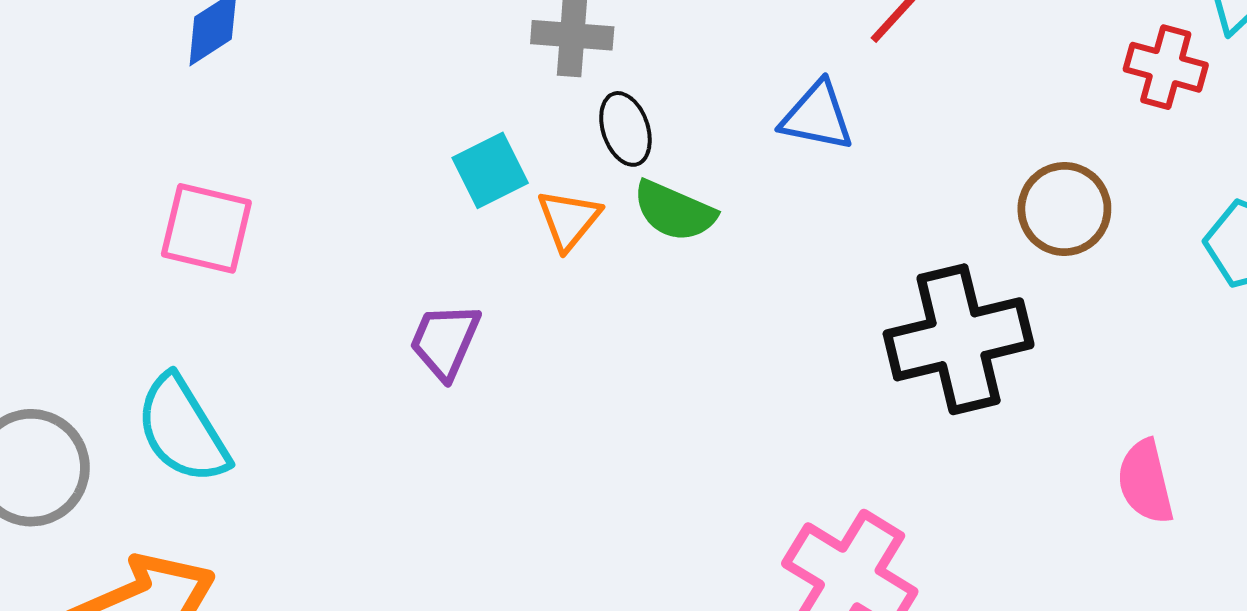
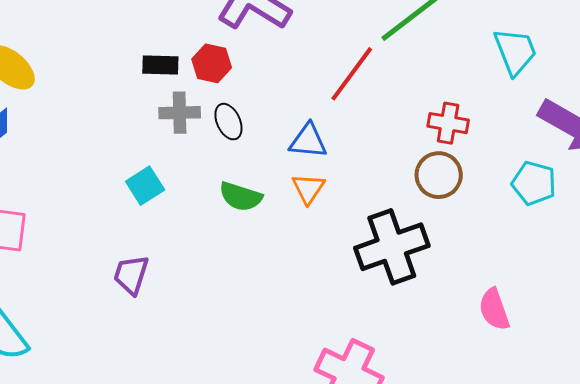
red cross: (1166, 67) -> (448, 123), moved
black ellipse: (625, 129) -> (228, 122), moved
orange triangle: (569, 220) -> (308, 189), moved

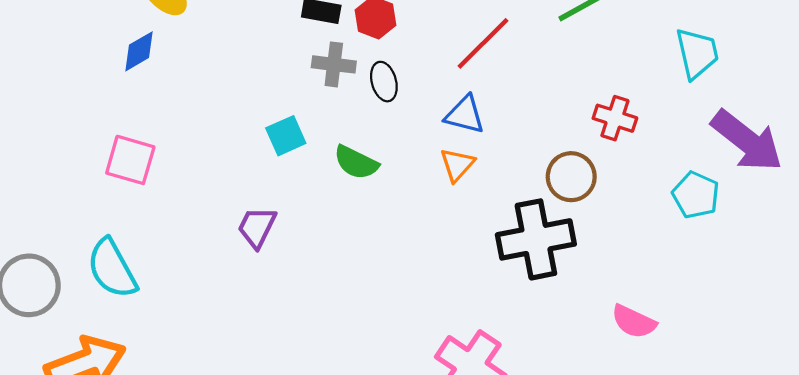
red line: (352, 74) -> (483, 43), moved
brown circle: (439, 175) -> (571, 177), moved
green semicircle: (241, 197) -> (356, 162), moved
pink semicircle: (494, 309) -> (634, 322), turned -54

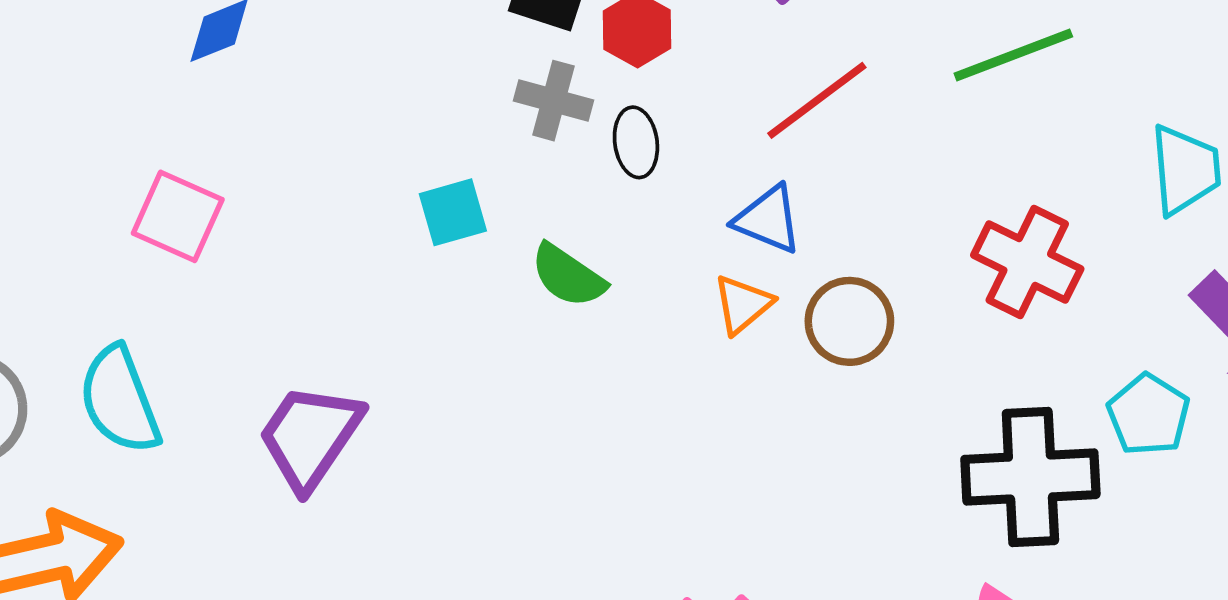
red cross: (615, 118) -> (1027, 262), size x1.4
brown circle: (571, 177) -> (849, 321), moved
purple trapezoid: (257, 227) -> (310, 437), moved, size x1.5
black cross: (536, 239) -> (1030, 477), moved

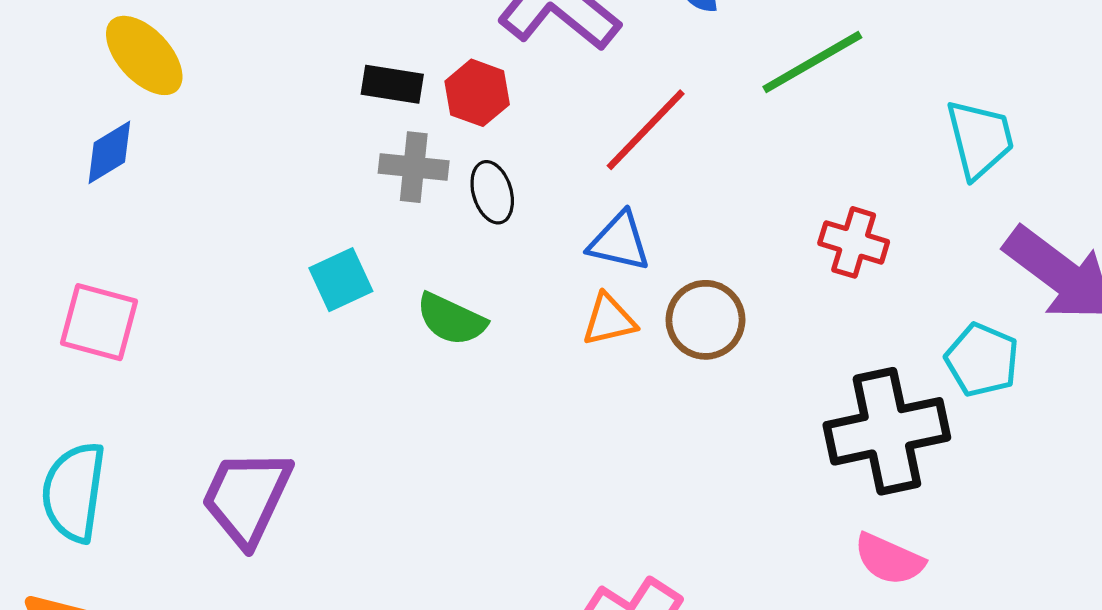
red cross: (1027, 262) -> (854, 242), size x0.7
orange triangle: (743, 304) -> (609, 320), turned 36
cyan semicircle: (120, 400) -> (74, 492), turned 38

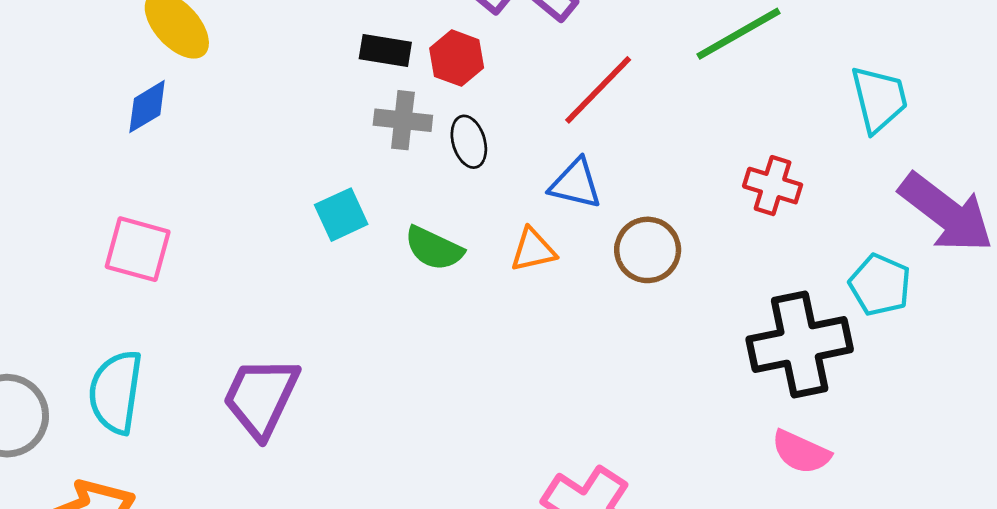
orange triangle: (609, 320) -> (533, 250), moved

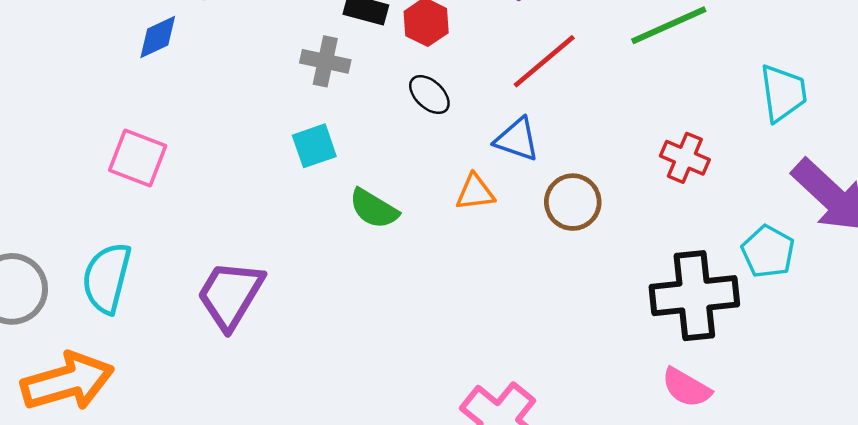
gray cross: (403, 120) -> (325, 61), moved
black ellipse: (469, 142) -> (429, 95), turned -36
green semicircle: (434, 248) -> (374, 209), moved

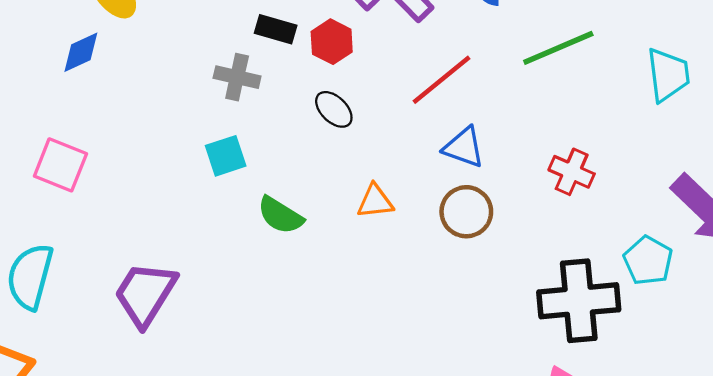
cyan trapezoid: (783, 93) -> (668, 75), moved
blue triangle: (517, 139) -> (464, 147), moved

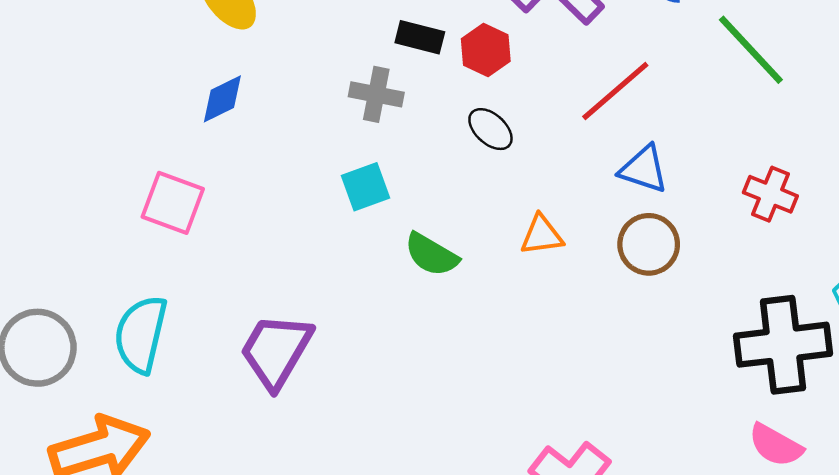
green line: (558, 48) -> (751, 50), turned 72
blue diamond: (81, 52) -> (222, 99), moved

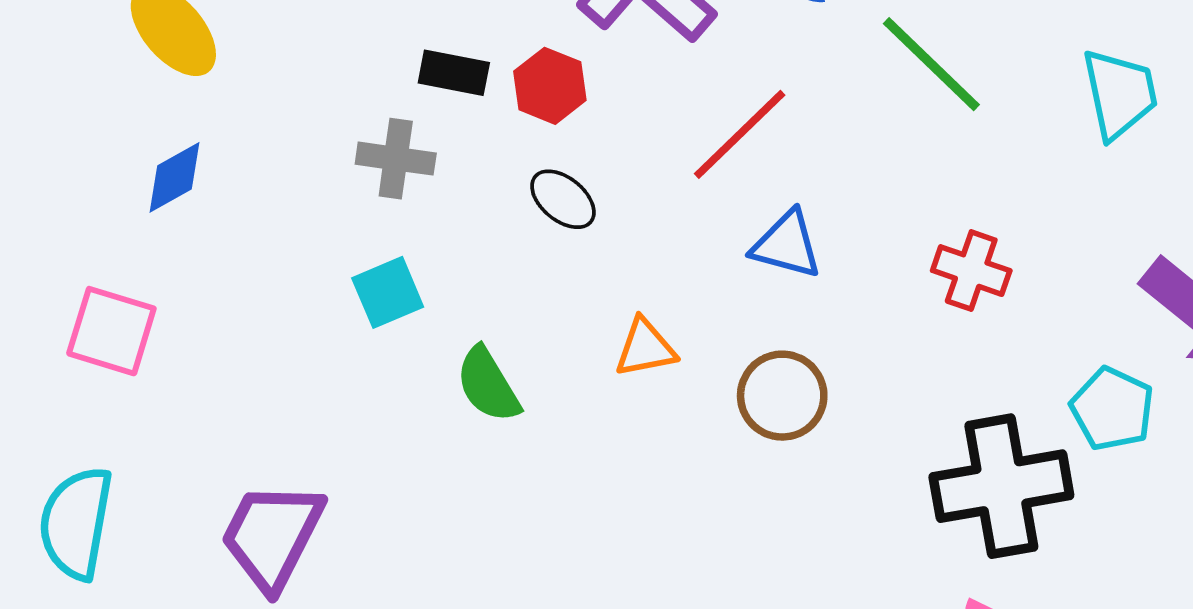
brown circle: (649, 244) -> (782, 396), moved
green semicircle: (431, 255) -> (488, 385), turned 32

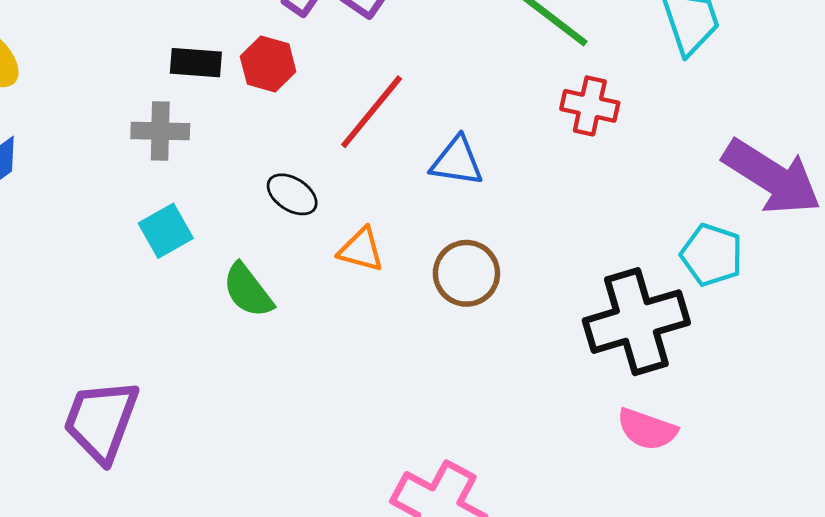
red line: (740, 134) -> (372, 112), moved
black ellipse: (563, 199) -> (292, 194), moved
red cross: (971, 271) -> (590, 106), moved
orange triangle: (645, 348) -> (361, 250), turned 33

